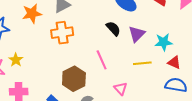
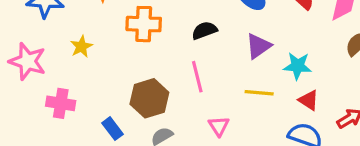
black semicircle: (113, 29) -> (204, 30), moved, turned -77
yellow star: (16, 60) -> (81, 47), moved

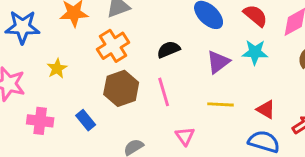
orange cross: (144, 24) -> (113, 46), turned -32
cyan star: (298, 66) -> (255, 52), moved
brown hexagon: (149, 98) -> (121, 88), moved
blue rectangle: (112, 129) -> (86, 120), moved

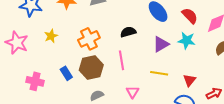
orange cross: (113, 46) -> (89, 39), moved
brown hexagon: (121, 88) -> (91, 67), moved
red triangle: (266, 109) -> (189, 80), turned 32
pink cross: (40, 121) -> (35, 81), moved

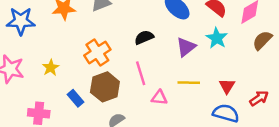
yellow star: (51, 36) -> (51, 68), moved
cyan star: (187, 41) -> (217, 38), turned 30
pink triangle: (132, 92) -> (159, 98), moved, turned -48

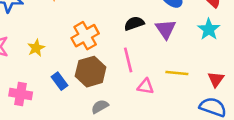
purple triangle: (186, 47) -> (166, 29), moved, turned -30

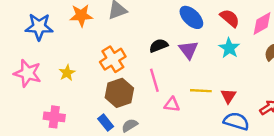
red triangle: (216, 79) -> (228, 96), moved
blue rectangle: (59, 81) -> (106, 123), moved

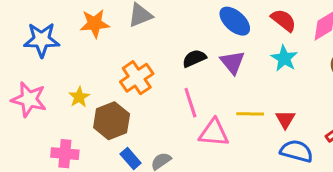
brown hexagon: (119, 93) -> (112, 121), moved
pink triangle: (172, 105) -> (214, 133), size x1.5

